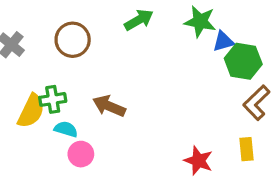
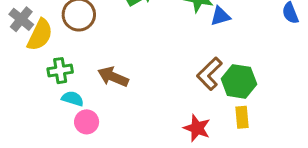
green hexagon: (243, 61) -> (239, 81), moved
brown L-shape: (256, 103) -> (209, 74), moved
yellow semicircle: (31, 111) -> (40, 35), moved

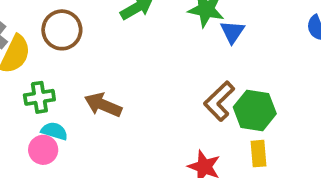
blue triangle: (220, 16) -> (232, 32), turned -40
pink circle: (87, 122) -> (43, 150), moved

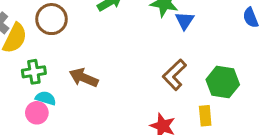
green hexagon: (255, 110) -> (223, 82), moved

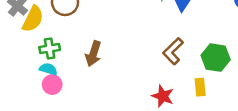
brown arrow: (84, 78) -> (93, 54), turned -95
cyan semicircle: (46, 98) -> (48, 69), moved

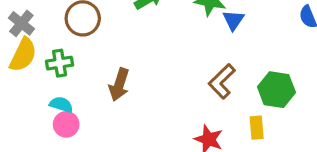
yellow semicircle: (33, 19) -> (23, 55), moved
green cross: (50, 49) -> (60, 63), moved

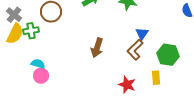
blue triangle: (233, 20) -> (142, 34), moved
green cross: (60, 63) -> (31, 31), moved
brown arrow: (119, 85) -> (97, 48), moved

